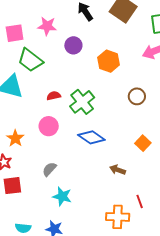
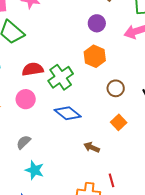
purple circle: (73, 45) -> (97, 23), moved
orange hexagon: (109, 61) -> (95, 56), moved
red semicircle: (54, 96) -> (33, 69), size x1.5
brown circle: (137, 96) -> (116, 88), moved

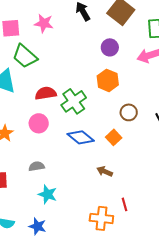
orange square: (119, 122) -> (114, 137), moved
gray semicircle: (24, 142) -> (37, 166), turned 35

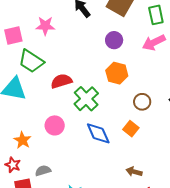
red semicircle: (46, 93) -> (61, 81), moved
blue diamond: (81, 137) -> (98, 133), turned 36
gray semicircle: (37, 166) -> (43, 171), moved
brown arrow: (105, 171) -> (134, 172), moved

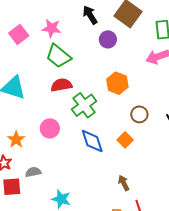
pink square: (13, 35) -> (19, 34), turned -30
purple circle: (114, 40) -> (108, 39), moved
green trapezoid: (31, 61) -> (58, 56), moved
brown arrow: (134, 172) -> (124, 183), turned 42

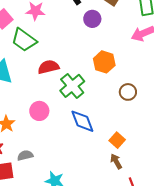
green trapezoid: (58, 56) -> (24, 40), moved
orange square: (125, 140) -> (117, 140), moved

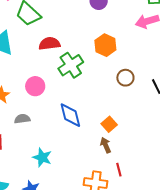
blue diamond: (82, 121) -> (70, 115), moved
gray semicircle: (25, 155) -> (22, 119), moved

